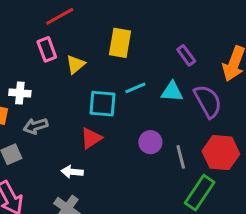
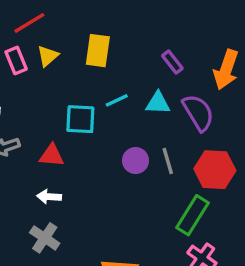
yellow triangle: (76, 64) -> (48, 56), moved
red triangle: (91, 138) -> (52, 156), moved, turned 40
gray line: (181, 157) -> (168, 161), moved

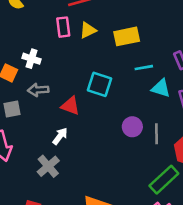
yellow rectangle: (98, 51) -> (127, 36), turned 55
cyan line: (117, 100) -> (144, 68), moved
white arrow: (49, 197) -> (60, 136), turned 108

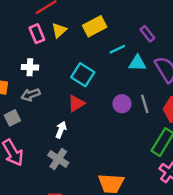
white cross: (32, 59) -> (30, 67), moved
cyan square: (99, 84) -> (83, 75), turned 30
red triangle: (70, 106) -> (76, 103), moved, turned -36

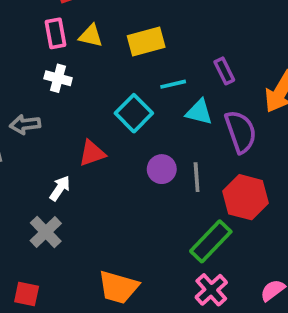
yellow triangle: (59, 30) -> (91, 36), turned 42
white cross: (30, 67) -> (58, 78), moved
cyan square: (83, 75) -> (134, 113), moved

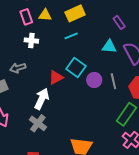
cyan line: (173, 84) -> (71, 36), moved
cyan square: (134, 113) -> (76, 68), moved
white arrow: (60, 188) -> (42, 99), size x1.5

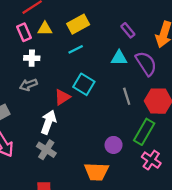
gray arrow: (18, 68) -> (28, 85), moved
purple circle: (94, 80) -> (114, 145), moved

